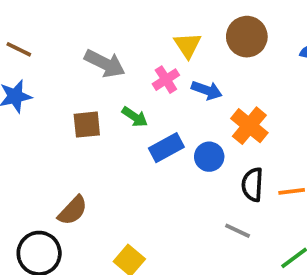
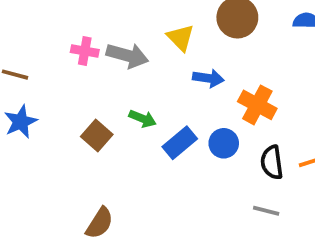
gray arrow: (105, 63) -> (127, 55), moved
pink cross: (166, 80) -> (85, 51), moved, turned -36
brown square: (87, 125) -> (97, 136), turned -32

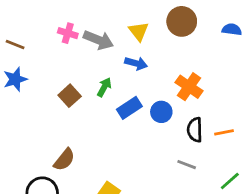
blue arrow: (208, 78) -> (136, 63), moved
green arrow: (142, 119) -> (104, 87), turned -90

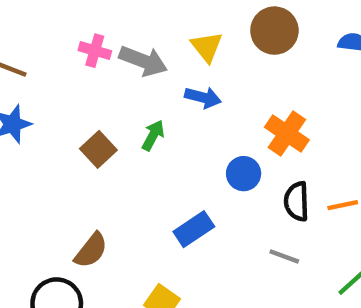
blue rectangle: (129, 108) -> (194, 229), moved

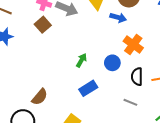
blue arrow: (203, 97) -> (118, 17), moved
green arrow: (153, 135) -> (81, 60), moved
brown square: (98, 149) -> (43, 25), moved

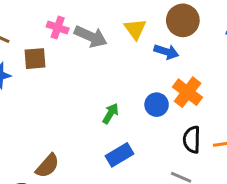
brown square: (43, 25) -> (35, 59), moved, turned 35
blue circle: (112, 63) -> (157, 105), moved

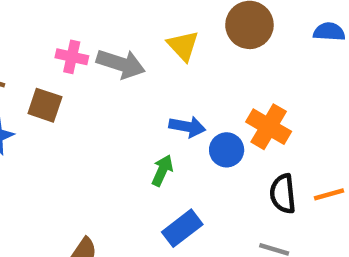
blue arrow: (166, 52) -> (187, 127), moved
brown square: (35, 59) -> (45, 105), turned 30

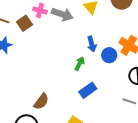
brown square: (45, 105) -> (25, 23), moved, turned 35
blue arrow: (187, 127) -> (92, 44), turned 63

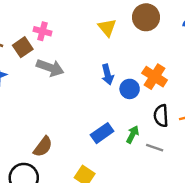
gray arrow: (62, 14) -> (50, 68), moved
green arrow: (80, 64) -> (133, 134), moved

